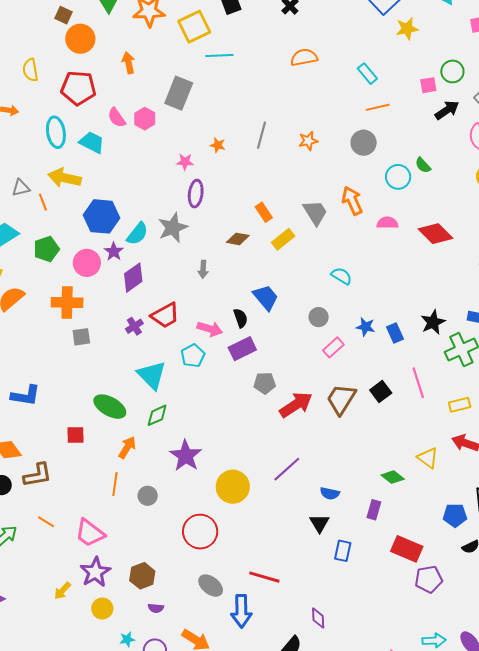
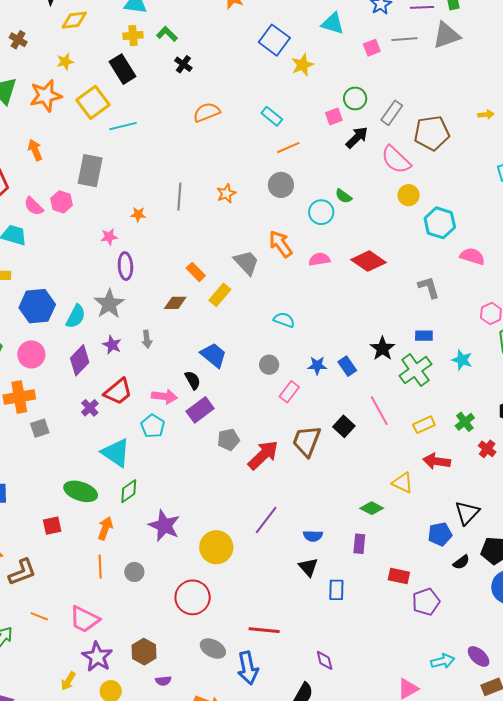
purple star: (114, 252) -> (112, 345), moved
red rectangle: (407, 549) -> (399, 576), size x0.7

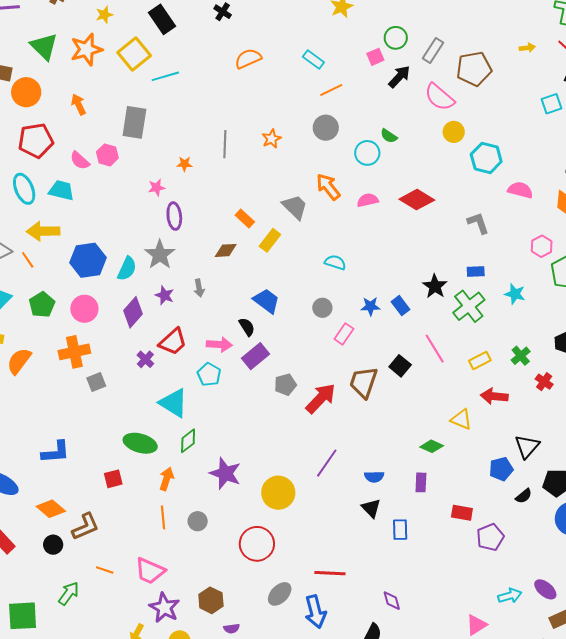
gray ellipse: (213, 649) -> (280, 594), turned -70

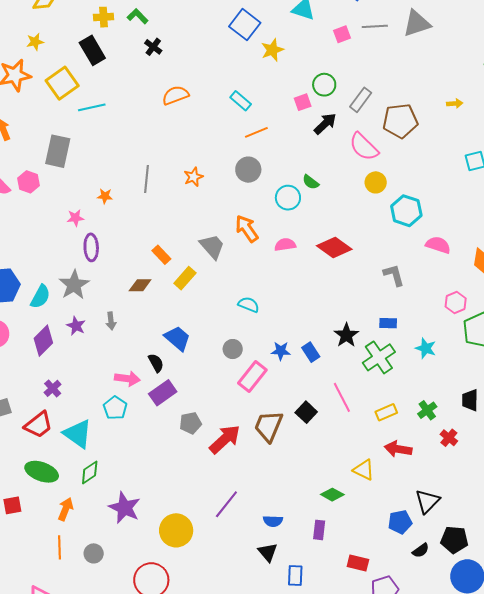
pink rectangle: (344, 334) -> (252, 377), size x1.4
red trapezoid: (173, 342) -> (38, 425), moved

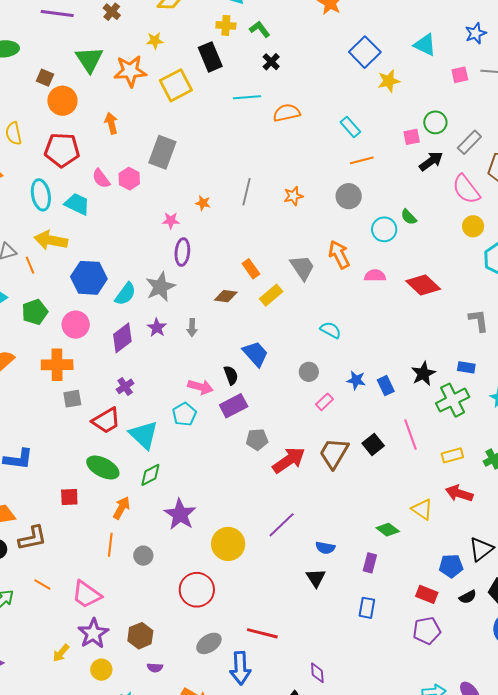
cyan line: (92, 107) -> (247, 97), moved
pink rectangle: (252, 377) -> (325, 402), size x0.6
red rectangle: (358, 563) -> (427, 594), moved
blue rectangle: (295, 576) -> (367, 608), moved

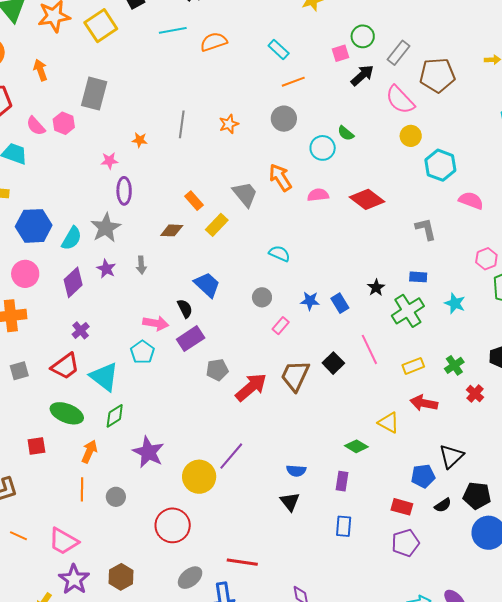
black star: (423, 374) -> (376, 288), size x0.7
gray square: (72, 399) -> (19, 371), moved
purple line: (282, 525) -> (231, 456), moved

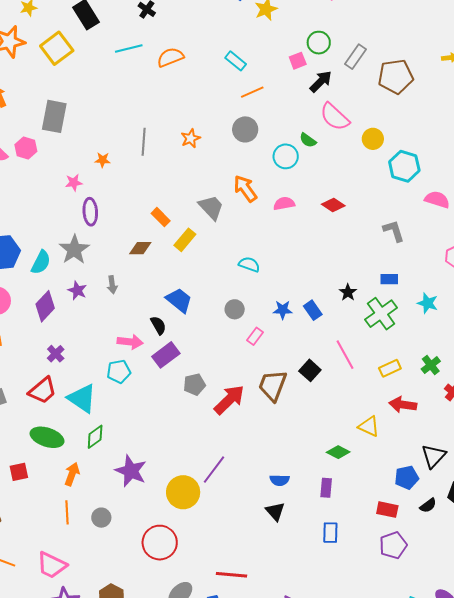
pink semicircle: (400, 100) -> (335, 117), moved
red diamond: (367, 199) -> (333, 205), size x0.7
cyan pentagon: (142, 352) -> (119, 371), turned 30

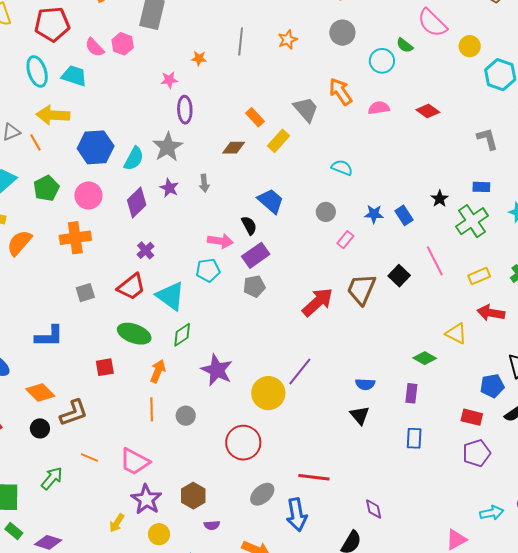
gray pentagon: (194, 384) -> (254, 286), moved

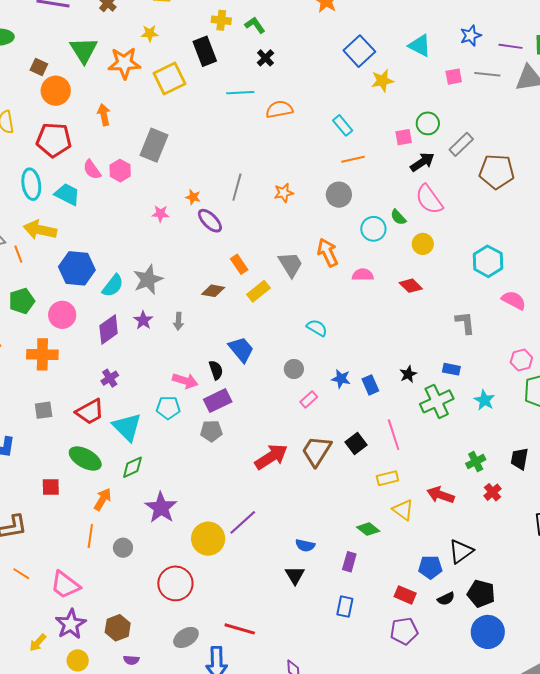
yellow circle: (470, 46) -> (423, 244), moved
purple ellipse: (185, 110) -> (210, 221), moved, turned -52
yellow rectangle: (479, 276) -> (387, 478), moved

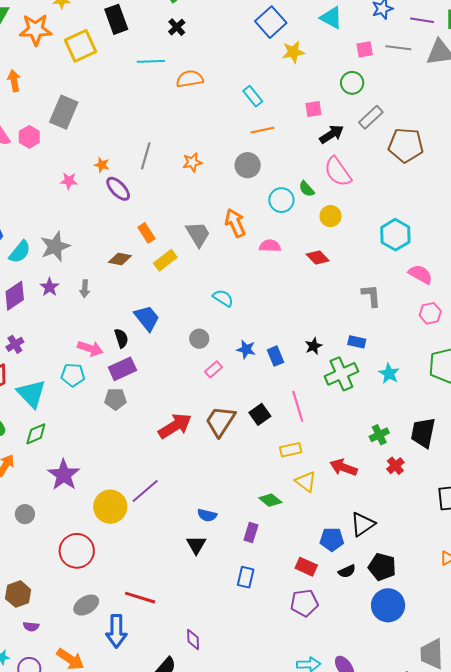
green circle: (428, 123) -> (352, 83), moved
pink hexagon: (521, 360) -> (430, 313), moved
black trapezoid: (519, 459) -> (423, 433), size x1.4

